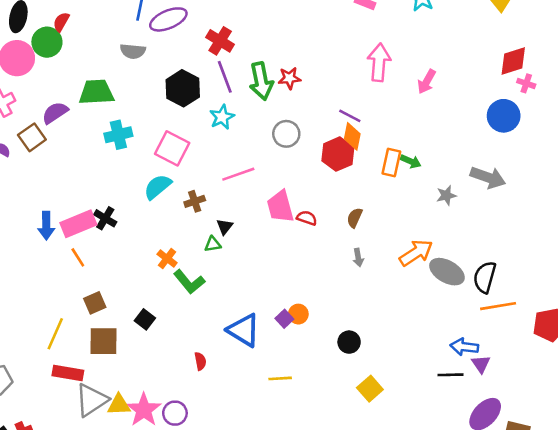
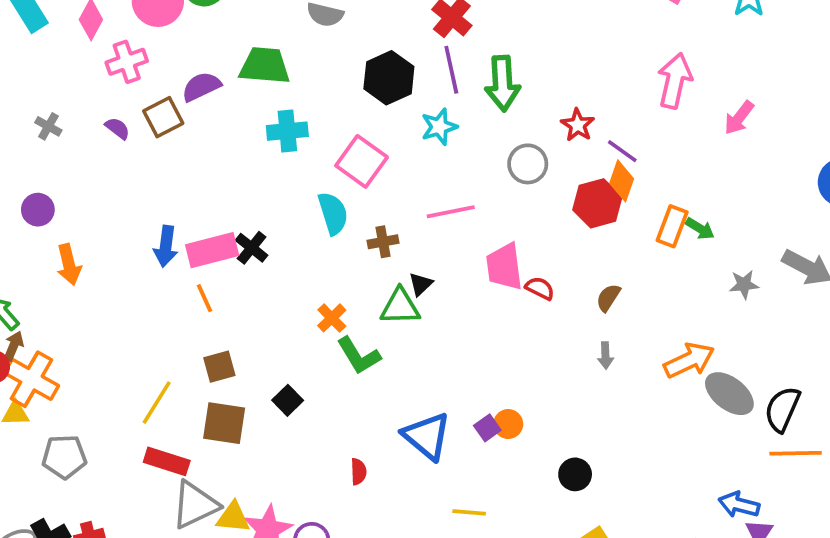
red star: (289, 78) -> (578, 125), moved, turned 30
cyan semicircle: (158, 187) -> (333, 213), turned 104
green triangle: (213, 244) -> (400, 307), size x1.6

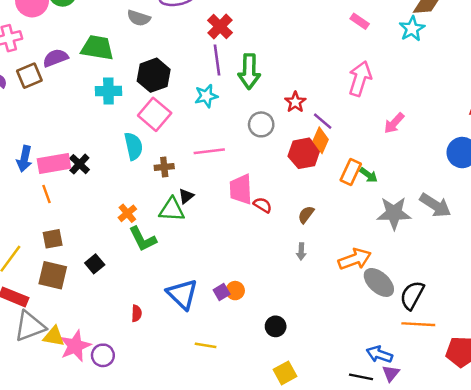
black hexagon: (389, 78) -> (154, 75), moved
pink arrow: (739, 118) -> (394, 123), moved
gray star: (744, 285) -> (394, 213), size x1.8

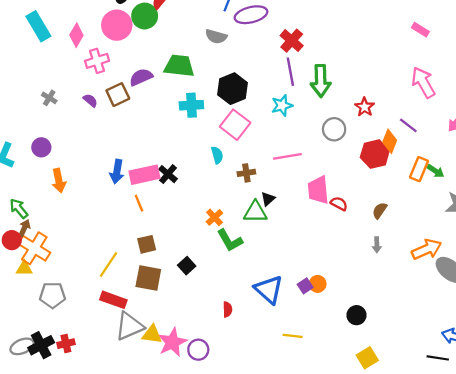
pink arrow: (360, 79) -> (423, 82), turned -44
purple line: (323, 121) -> (408, 125), moved
cyan semicircle: (134, 146) -> (217, 155), size x0.7

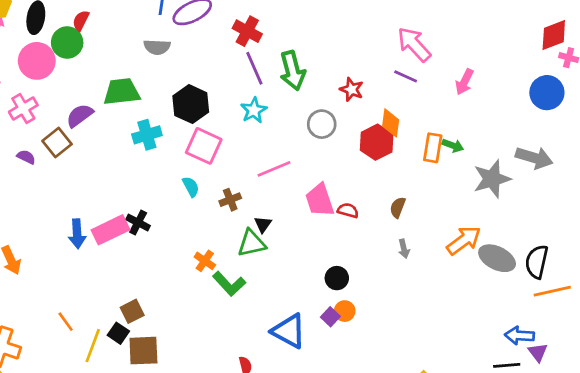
purple line: (408, 125) -> (406, 76), moved
orange line: (139, 203) -> (66, 322), moved
black square: (187, 266) -> (118, 333), moved
black circle: (356, 315) -> (337, 278), moved

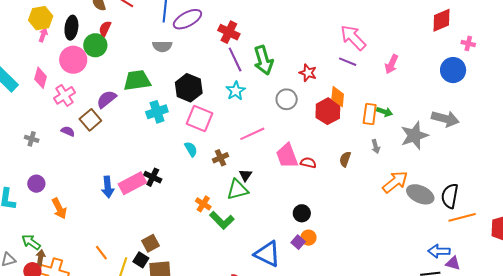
red diamond: (554, 35) -> (441, 20), moved
gray arrow: (404, 249) -> (376, 146), moved
purple triangle: (538, 352) -> (453, 263), turned -35

